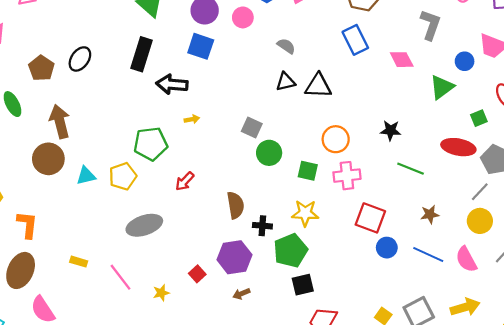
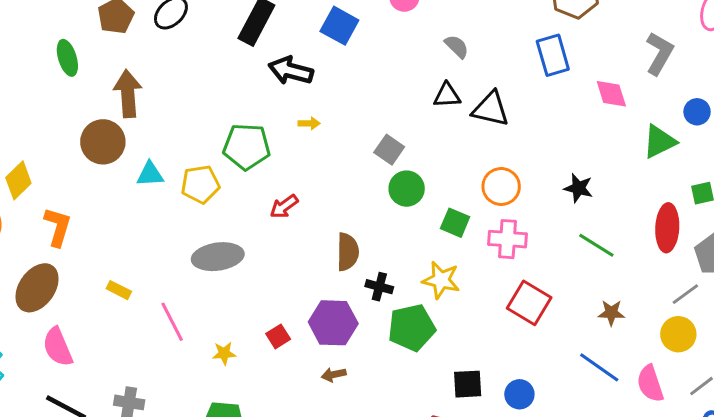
red ellipse: (458, 147) -> (667, 228), turned 72
blue circle: (387, 248) -> (519, 394), moved
black square: (303, 285) -> (468, 384), moved

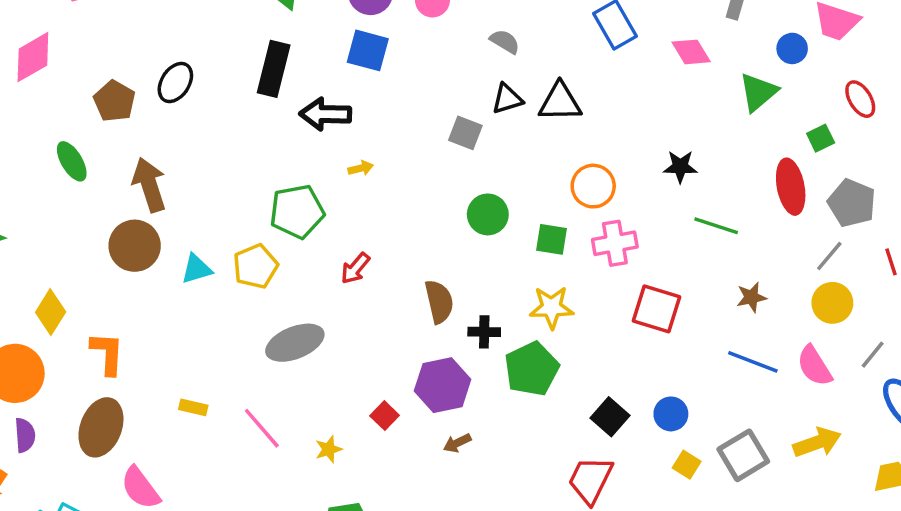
gray square: (389, 150) -> (465, 133), moved
black square: (468, 384) -> (610, 417), turned -32

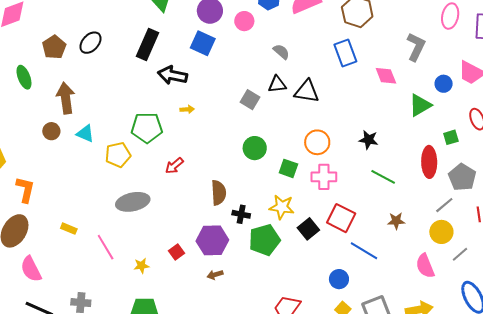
brown circle: (135, 246) -> (51, 131), size x0.6
cyan triangle: (196, 269) -> (85, 133), moved, turned 30
gray line: (873, 355) -> (460, 254), moved
blue line: (753, 362) -> (364, 251), moved
black square: (610, 417) -> (308, 229), moved

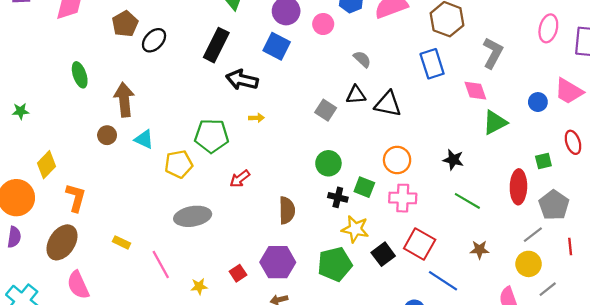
brown pentagon: (54, 47) -> (125, 24), moved
gray L-shape: (416, 47) -> (493, 53), moved
green triangle: (420, 105) -> (495, 123), moved
black cross: (241, 214) -> (338, 197), moved

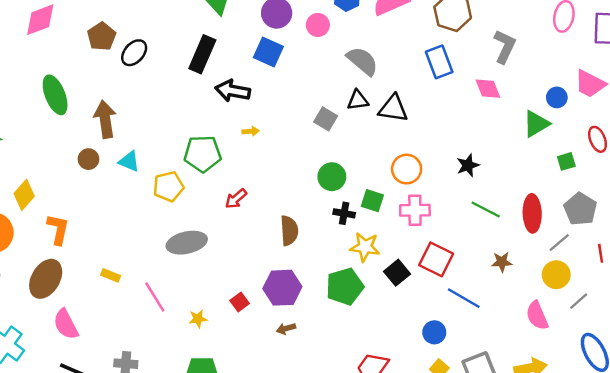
gray semicircle: (362, 59) -> (362, 61), size x1.6
green ellipse: (80, 75) -> (55, 95), size x1.4
green triangle: (495, 123) -> (536, 124), moved
black star: (453, 160) -> (468, 165), turned -30
red ellipse: (518, 187) -> (532, 213), moved

